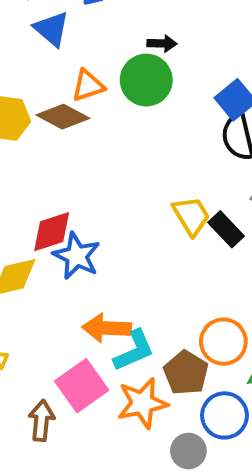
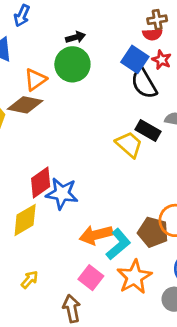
black rectangle: (226, 229) -> (148, 130), moved
brown pentagon: (186, 373) -> (153, 232), moved
pink square: (82, 386) -> (91, 278), size x0.7

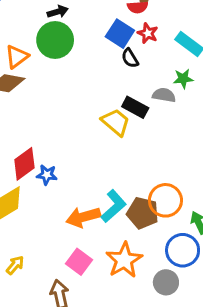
black semicircle: (144, 83) -> (130, 58), size x0.6
blue star: (62, 194) -> (47, 175), size x0.6
cyan L-shape: (118, 244) -> (114, 206), moved

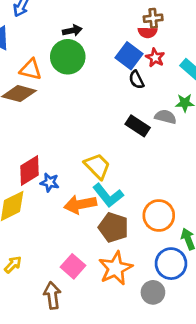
orange triangle: (17, 57) -> (31, 69), turned 45
yellow trapezoid: (116, 122) -> (97, 166), moved
cyan L-shape: (114, 206) -> (108, 195), moved, turned 88
brown pentagon: (143, 213) -> (113, 227), moved
orange arrow: (83, 217) -> (80, 204), moved

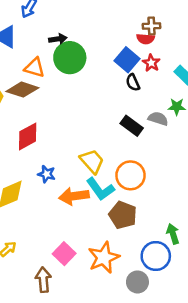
black arrow: (72, 30) -> (58, 39), moved
red diamond: (30, 170) -> (28, 136), moved
orange circle: (159, 216) -> (130, 175), moved
brown pentagon: (113, 227) -> (123, 215), moved

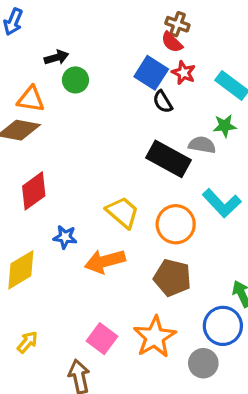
brown cross: (151, 26) -> (177, 24), turned 30
red semicircle: (146, 39) -> (172, 42), turned 48
green circle: (70, 58) -> (75, 80), size x0.6
black rectangle: (132, 126) -> (168, 159), size x1.4
cyan L-shape: (100, 189) -> (222, 203), moved

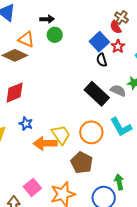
yellow trapezoid: (123, 212) -> (61, 135), moved

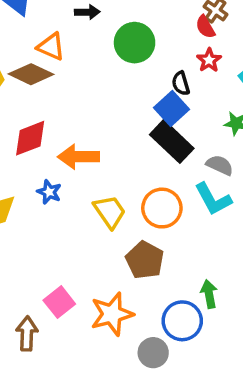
green circle: (55, 35) -> (135, 43), moved, size x1.5
blue square: (99, 42) -> (171, 109), moved
gray semicircle: (118, 91) -> (220, 165), moved
orange arrow: (45, 143) -> (79, 157), moved

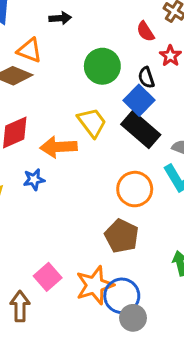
red semicircle: (205, 27) -> (145, 31), moved
green circle: (135, 43) -> (102, 66), moved
blue star: (49, 192) -> (34, 179), turned -30
yellow trapezoid: (110, 212) -> (92, 122), moved
blue circle: (182, 321) -> (122, 296), moved

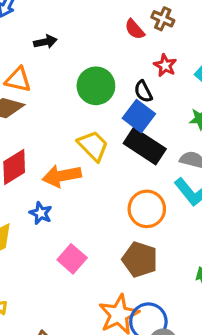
red semicircle: (145, 31) -> (135, 29), moved
blue star: (34, 179) -> (41, 213), turned -30
pink square: (48, 277) -> (72, 259), moved

